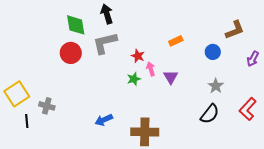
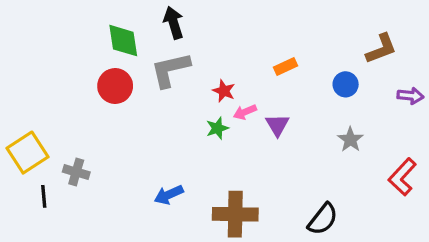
purple arrow: (253, 59) -> (410, 96), turned -112
pink arrow: (151, 69) -> (245, 112), turned -96
black semicircle: (210, 114) -> (323, 219), moved

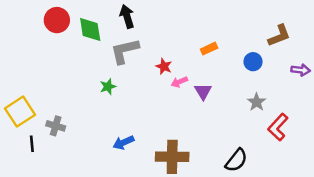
red circle: (115, 86) -> (57, 20), moved
green star: (217, 128) -> (108, 87), moved
red L-shape: (402, 177) -> (278, 127), moved

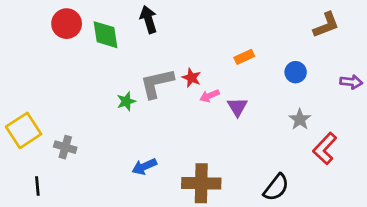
brown L-shape: (279, 36) -> (326, 25), moved
gray L-shape: (125, 51) -> (157, 83), moved
black line: (32, 144) -> (37, 186), moved

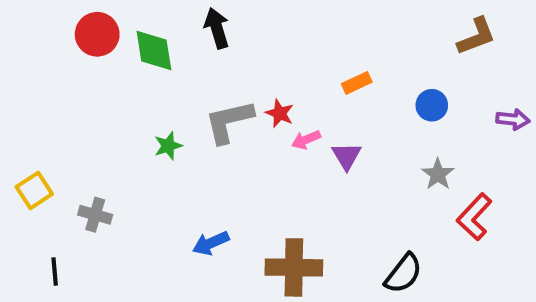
green star: (126, 101) -> (168, 146), moved
yellow square: (24, 130) -> (34, 190), size x0.7

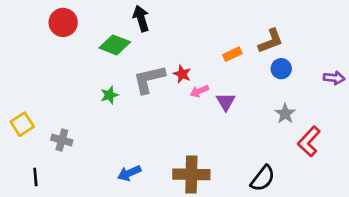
brown L-shape: (476, 36) -> (271, 41), moved
green diamond: (154, 50) -> (115, 45), moved, turned -60
blue arrow: (211, 243) -> (129, 173), moved

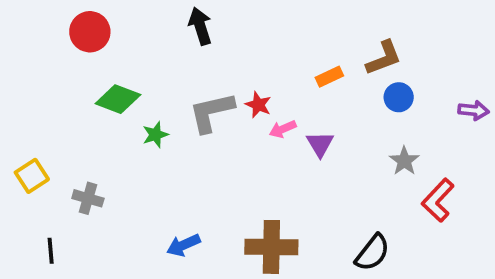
green diamond: (115, 45) -> (118, 99), moved

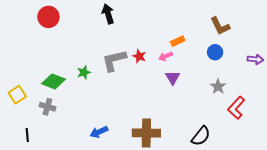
brown L-shape: (384, 58) -> (220, 26), moved, turned 85
green diamond: (118, 99) -> (54, 81), moved
pink arrow: (283, 129) -> (166, 56), moved

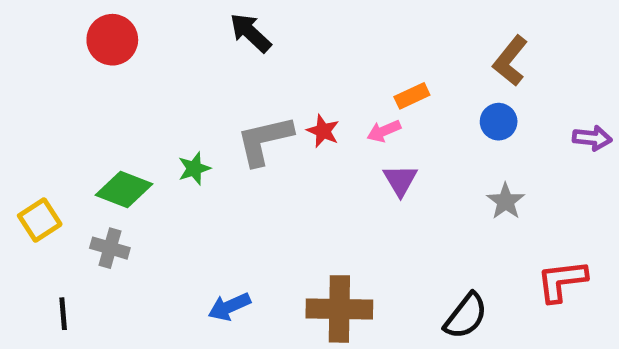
black arrow: (108, 14) -> (250, 33), turned -30
brown L-shape: (220, 26) -> (510, 61), turned 65
red L-shape: (236, 108) -> (562, 281), moved, turned 40

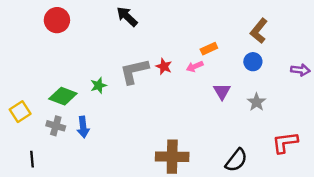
purple triangle: (400, 180) -> (222, 91), moved
blue arrow: (229, 307) -> (83, 127), moved, turned -72

